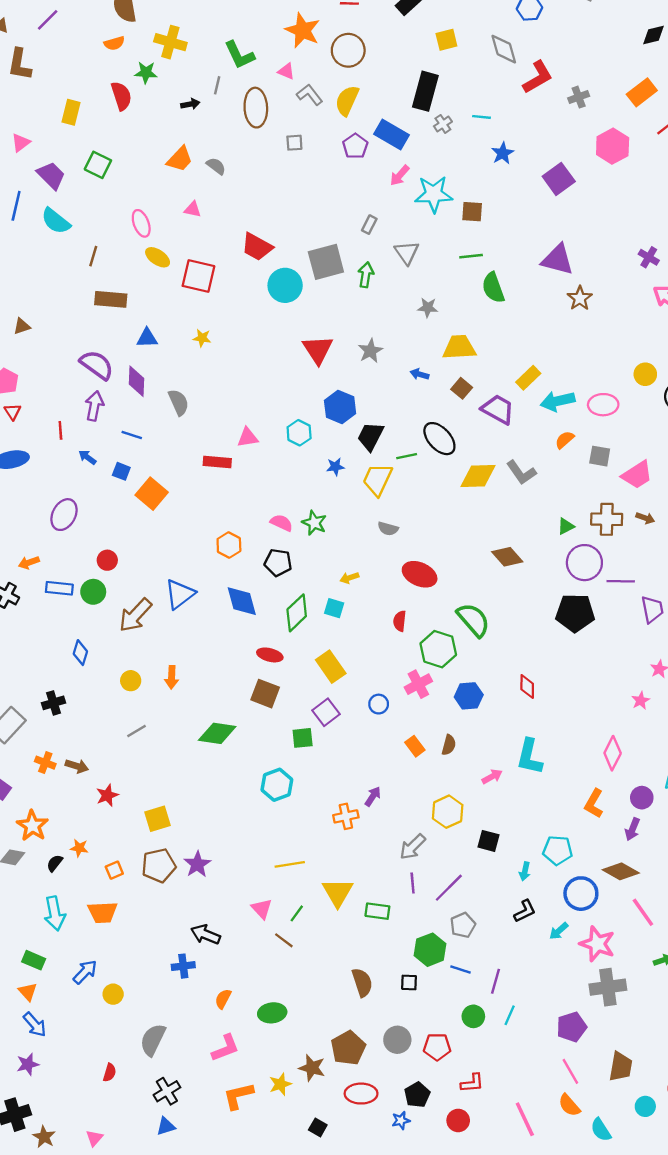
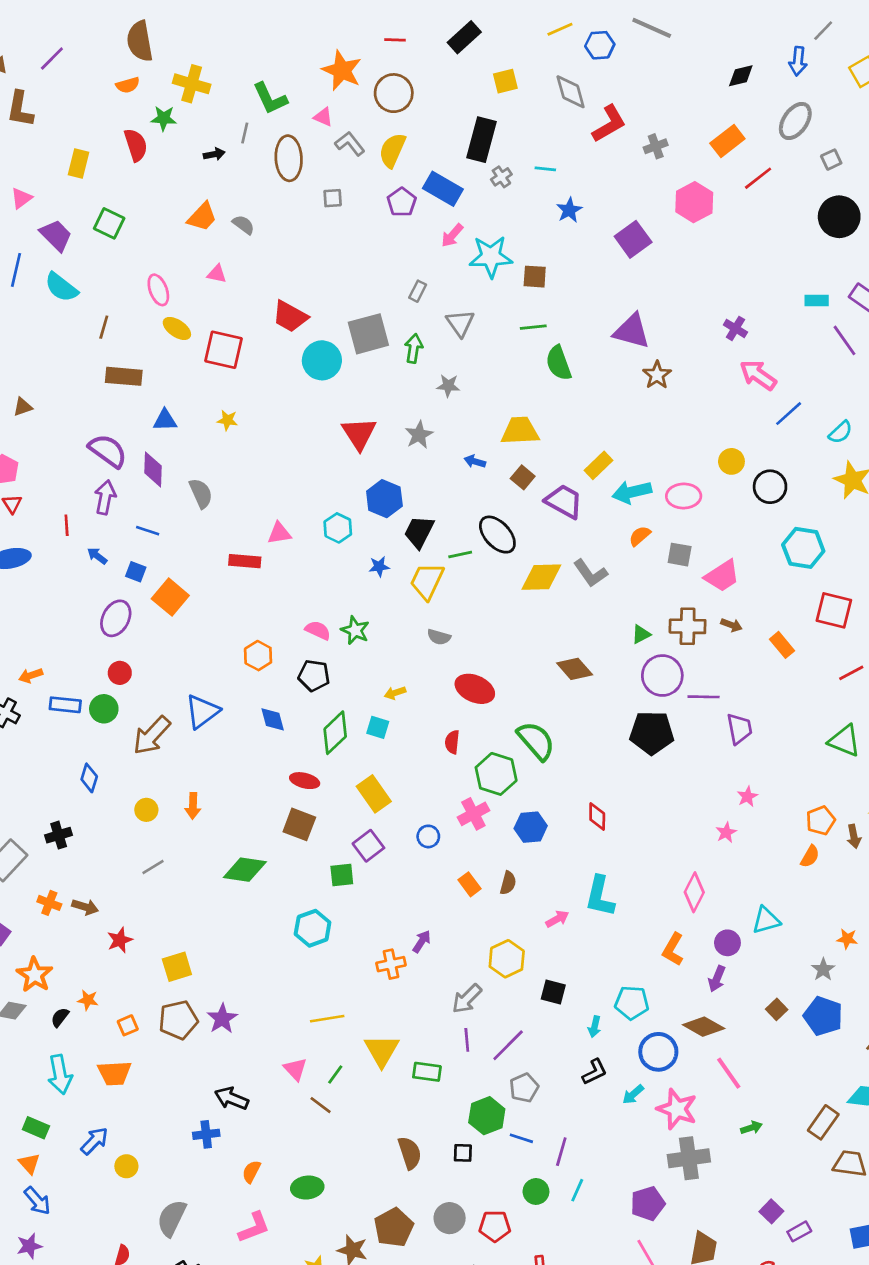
gray star: (428, 308) -> (448, 386), moved
purple ellipse: (64, 515) -> (116, 618), moved
blue diamond: (242, 601) -> (273, 719), size x0.7

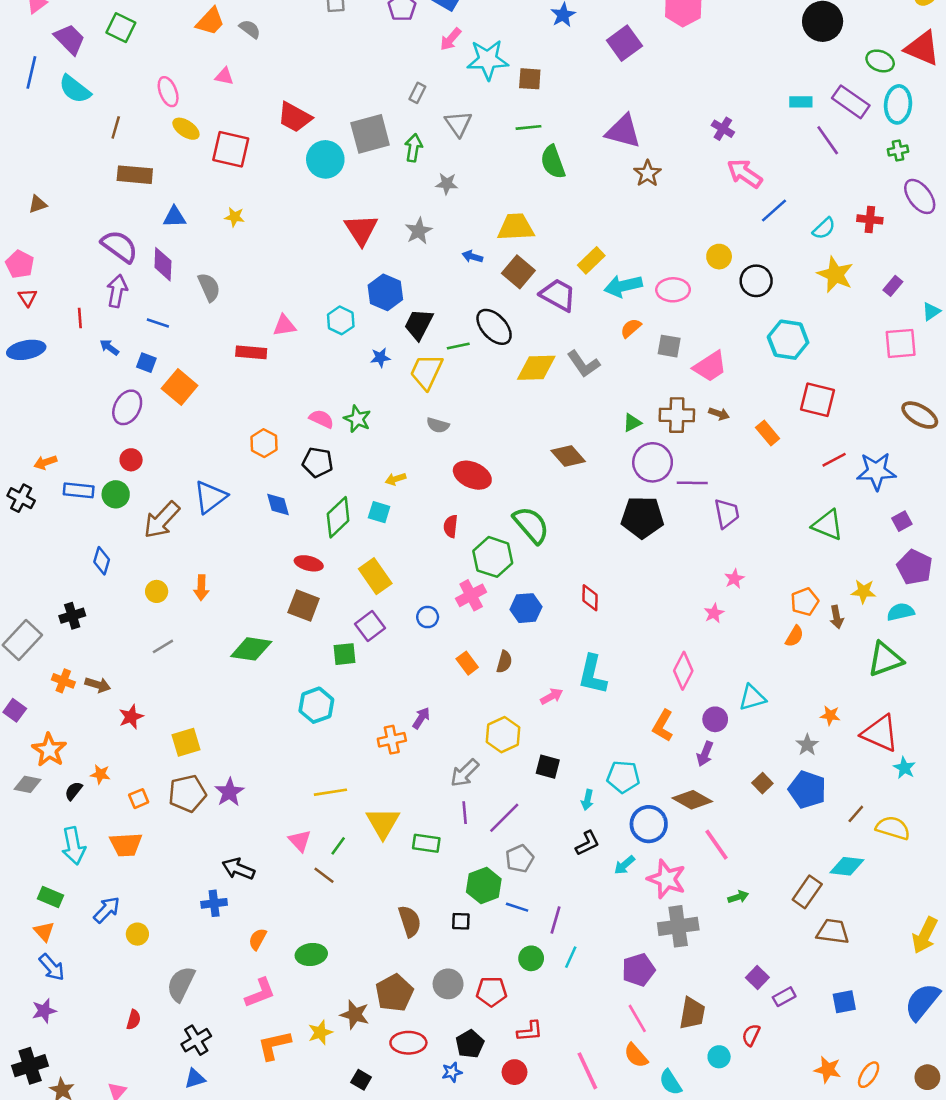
brown square: (523, 477) -> (518, 272), size x1.4

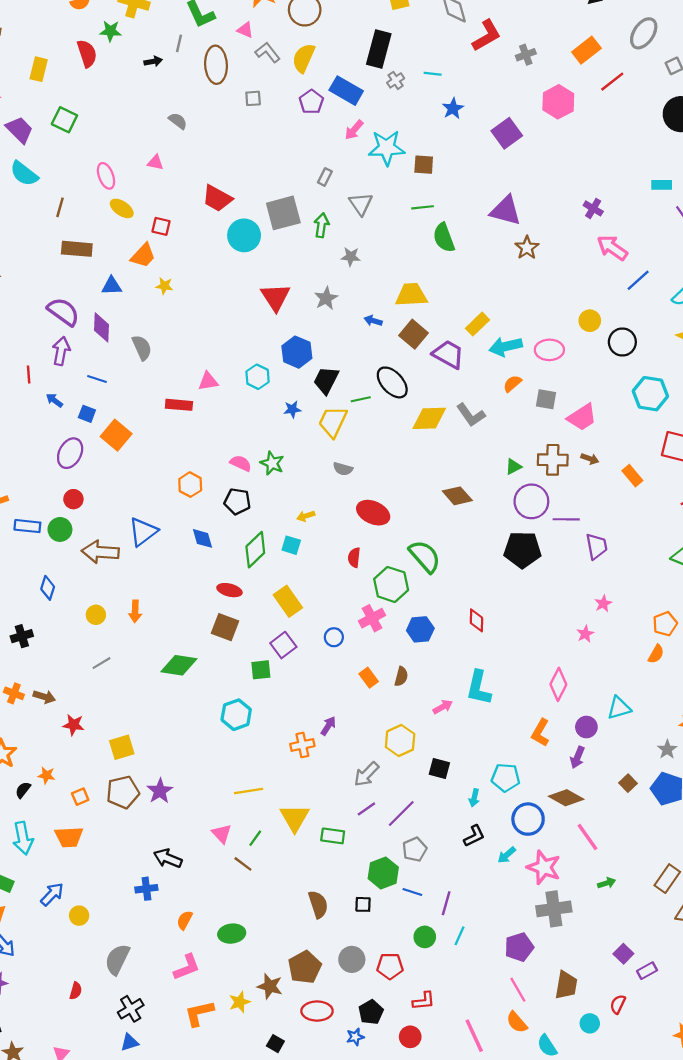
orange trapezoid: (210, 21) -> (143, 256), moved
red square: (231, 149) -> (161, 226), size x0.6
brown arrow: (162, 520) -> (100, 552), turned 51
red star: (131, 717) -> (73, 725), turned 30
purple line: (465, 813) -> (366, 809), turned 60

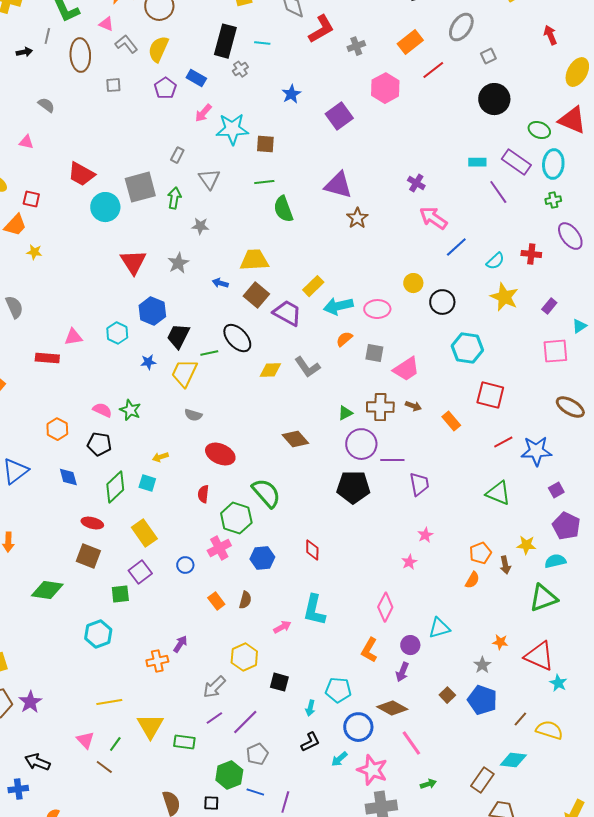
cyan line: (433, 74) -> (262, 43), moved
blue rectangle: (346, 91) -> (196, 78), size x0.7
yellow diamond: (429, 418) -> (270, 370), size x0.7

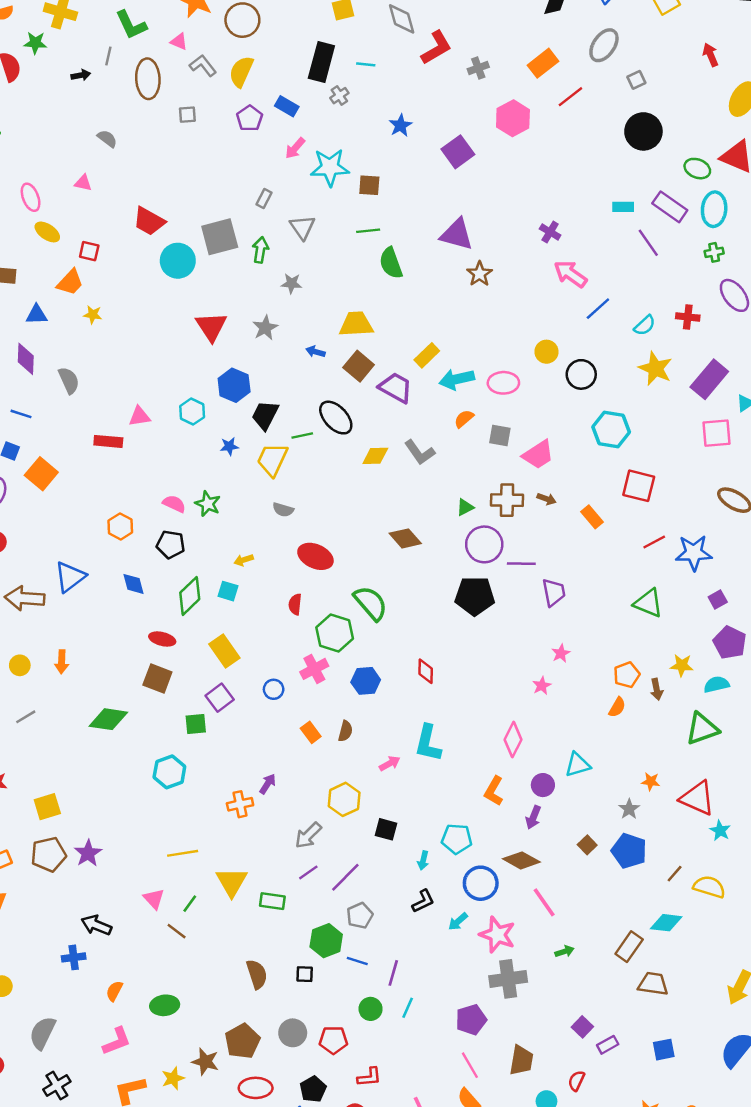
purple rectangle: (549, 306) -> (709, 379), size x2.0

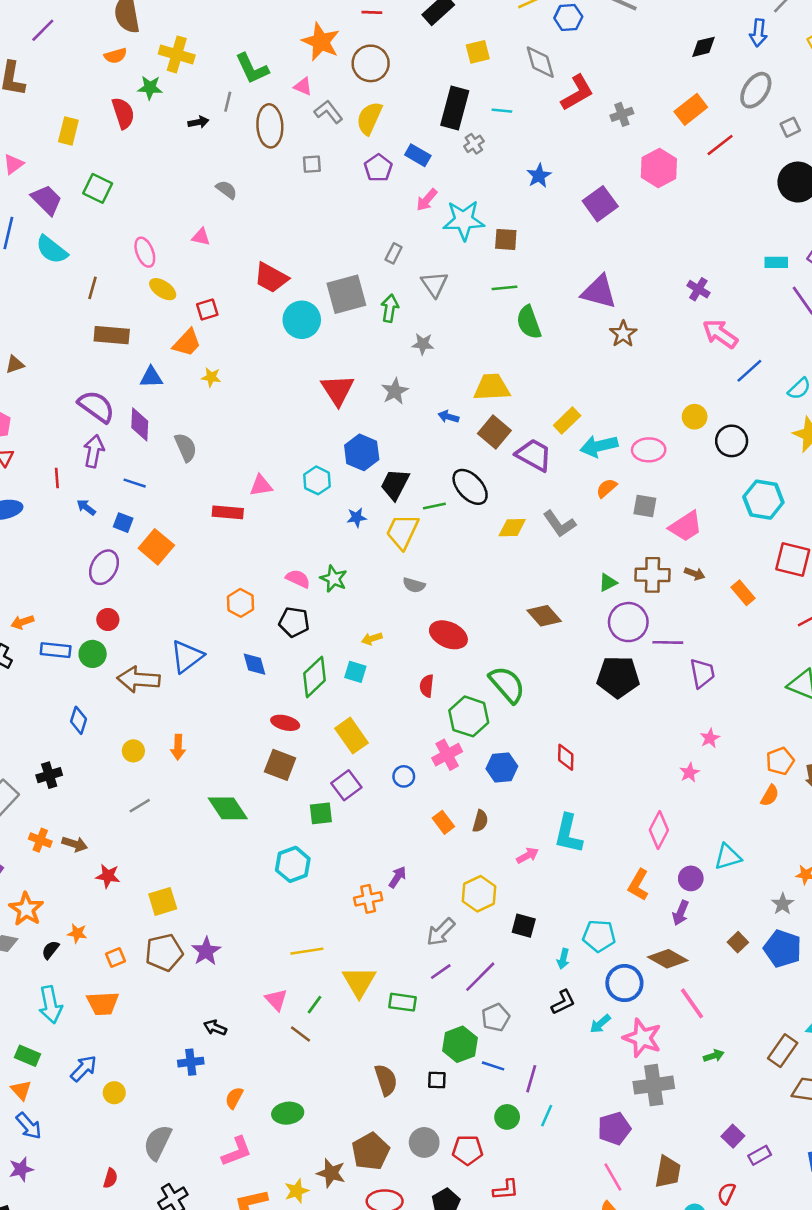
red square: (89, 251) -> (207, 310), turned -30
green diamond: (108, 719) -> (228, 808), turned 48
black arrow: (96, 925) -> (215, 1028), size x0.7

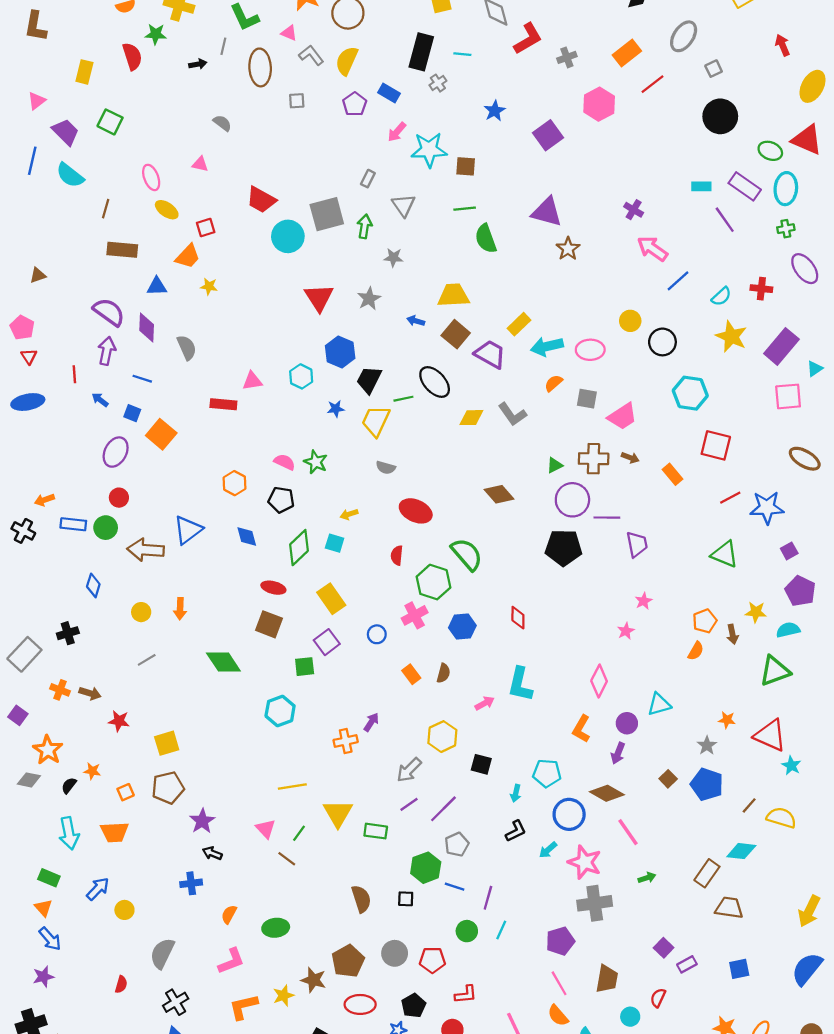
purple star: (206, 951) -> (202, 821), moved

